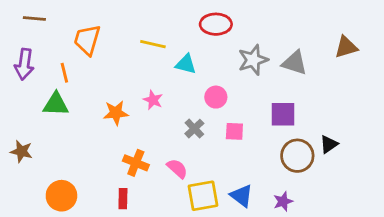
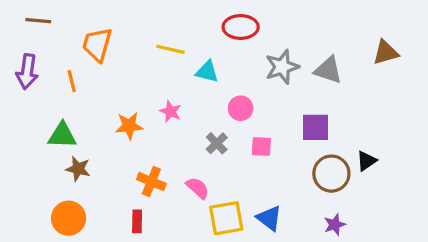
green triangle: (56, 104) -> (62, 135), moved
brown star: (21, 151) -> (78, 169), moved
purple star: (283, 201) -> (335, 225), moved

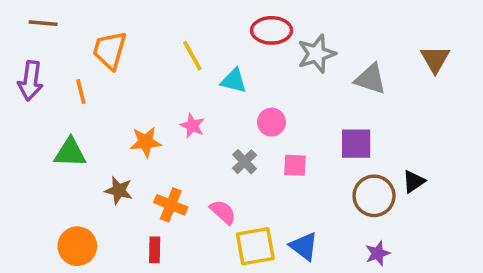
yellow line: (170, 49) -> (192, 56), turned 48
brown triangle: (386, 52) -> (435, 59), turned -44
gray star: (282, 67) -> (316, 54), moved
brown star: (78, 169) -> (119, 190), moved

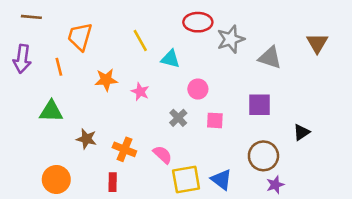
orange star: (146, 142) -> (106, 80), moved
brown circle: (374, 196) -> (263, 156), moved

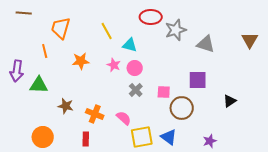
brown triangle: (317, 43) -> (250, 40), moved
purple arrow: (22, 59) -> (17, 71), moved
pink circle: (198, 89) -> (135, 68), moved
pink star: (140, 92) -> (114, 65), moved
brown circle: (263, 156) -> (182, 108), moved

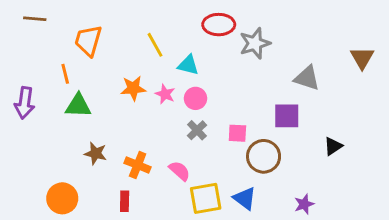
gray triangle: (206, 44) -> (307, 78), moved
orange star: (81, 61) -> (133, 88), moved
green triangle: (39, 85) -> (78, 106), moved

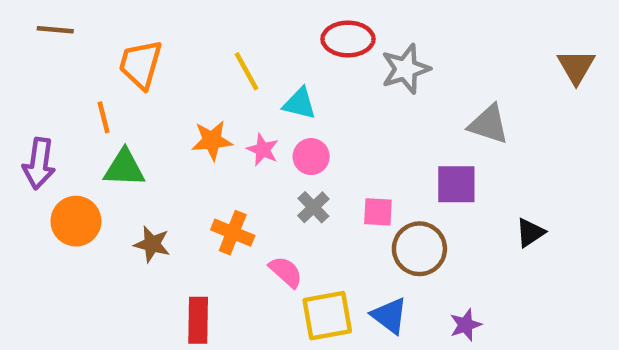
brown triangle: (362, 58) -> (576, 67), moved
orange cross: (138, 165) -> (233, 233), moved
orange circle: (62, 198) -> (76, 221), moved
red rectangle: (125, 201) -> (198, 320), size x1.4
purple star: (304, 204) -> (466, 325), moved

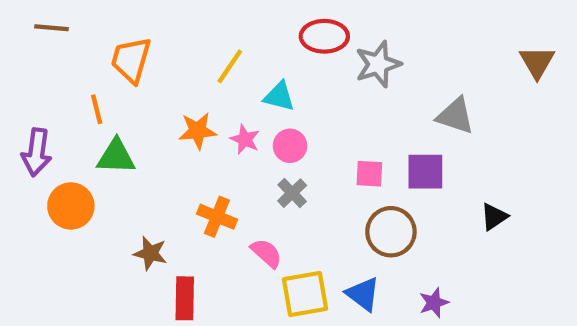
yellow line: (247, 71) -> (230, 66), turned 63
pink square: (378, 212) -> (369, 174), moved
brown star: (152, 244) -> (150, 253), moved

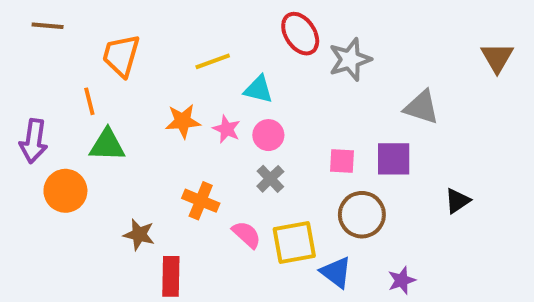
red ellipse: (324, 36) -> (300, 34), turned 57
yellow line: (230, 66) -> (213, 61), turned 36
yellow square: (305, 294) -> (294, 243), moved

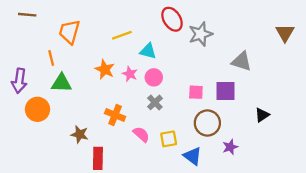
orange star: (183, 121) -> (105, 69), turned 30
yellow square: (294, 243) -> (169, 139), size x0.7
purple star: (402, 280) -> (230, 147), moved

